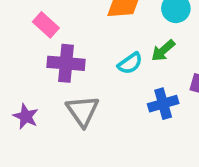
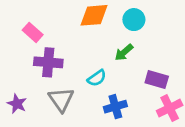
cyan semicircle: (130, 63) -> (97, 78), moved
blue cross: (163, 104) -> (115, 107), moved

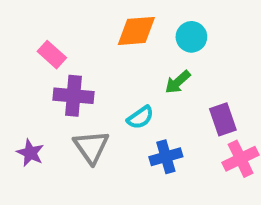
purple rectangle: (157, 79) -> (223, 119), turned 55

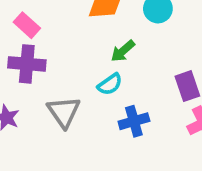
green arrow: (178, 82) -> (123, 51), moved
purple cross: (74, 96) -> (27, 64), moved

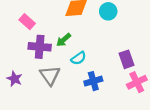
green arrow: (123, 51) -> (64, 40), moved
purple cross: (27, 64) -> (40, 47), moved

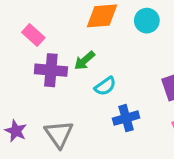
gray triangle: (50, 75) -> (59, 134), moved
purple star: (14, 79) -> (16, 131), moved

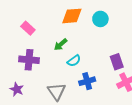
purple cross: (51, 70) -> (29, 60), moved
gray triangle: (59, 134) -> (57, 91), moved

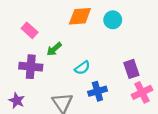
green arrow: (61, 44) -> (54, 49), moved

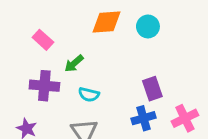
cyan semicircle: (82, 68) -> (89, 95), moved, turned 49
purple rectangle: (131, 69) -> (152, 89), moved
blue cross: (97, 91) -> (144, 118), moved

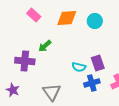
pink rectangle: (43, 40) -> (34, 15), moved
cyan semicircle: (89, 95) -> (79, 67), moved

